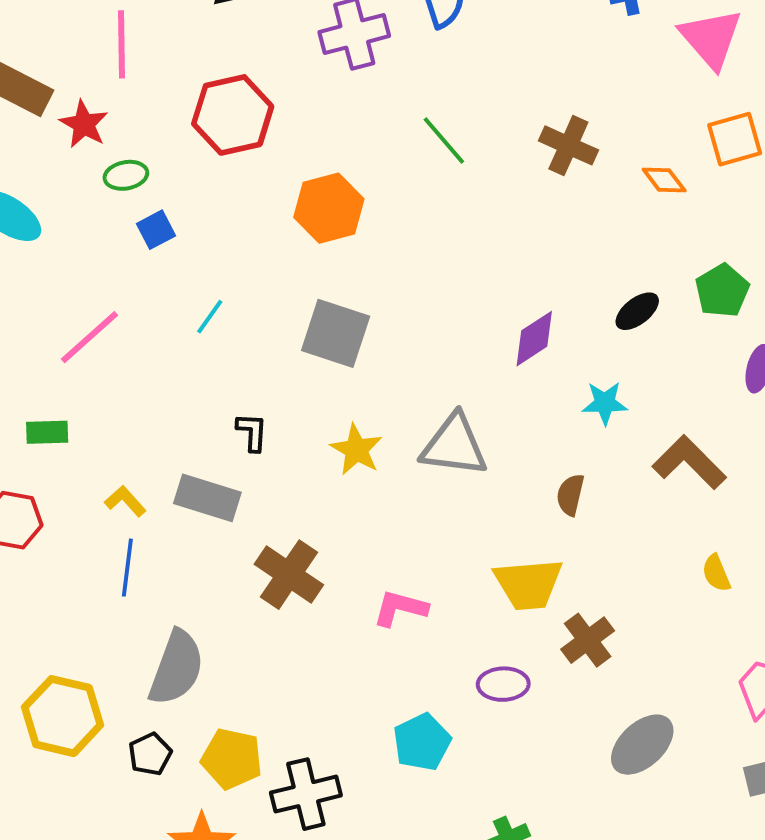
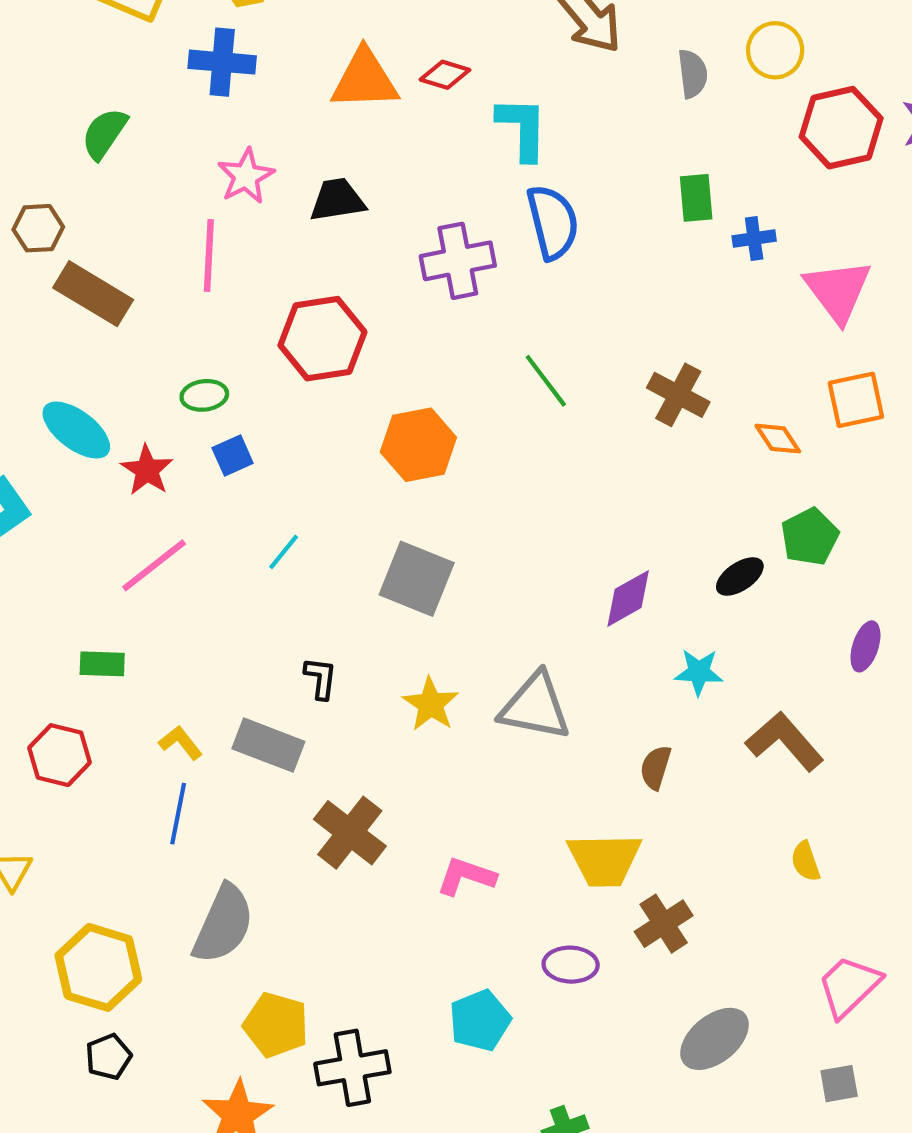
red star: (84, 124) -> (147, 470), moved
green pentagon: (722, 291) -> (810, 537), moved
black pentagon: (150, 754) -> (108, 1057), moved

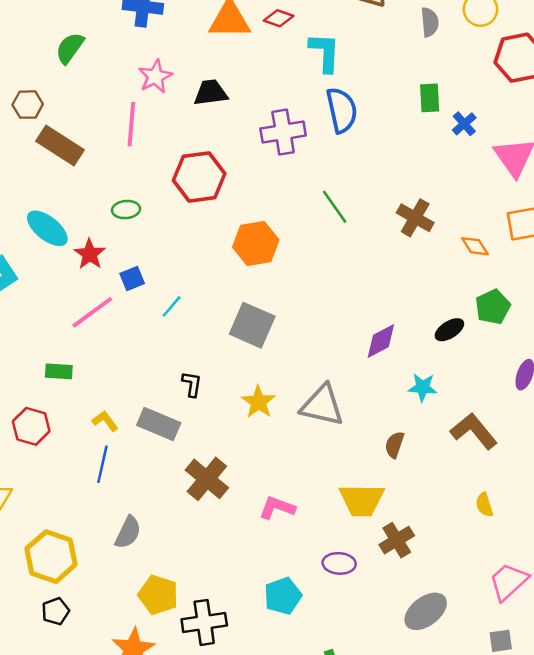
blue cross: (754, 239) -> (464, 124), turned -35
blue square: (233, 455) -> (132, 279), moved
gray semicircle: (223, 924) -> (128, 532), size x0.7

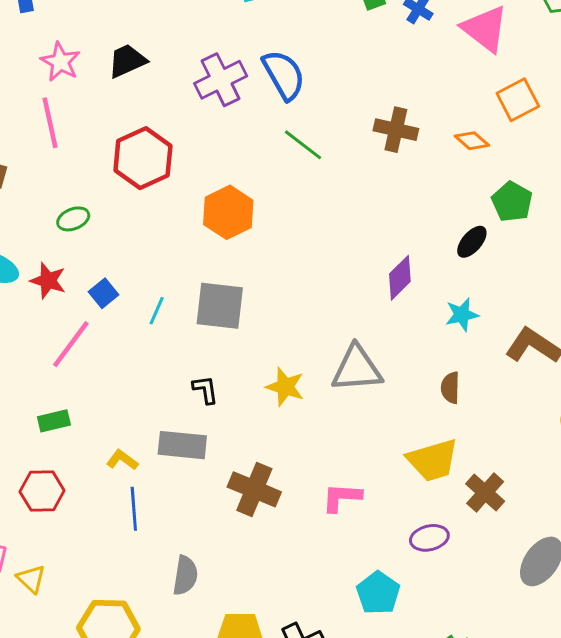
blue semicircle: (342, 110) -> (284, 75), moved
gray square: (252, 325) -> (220, 306), moved

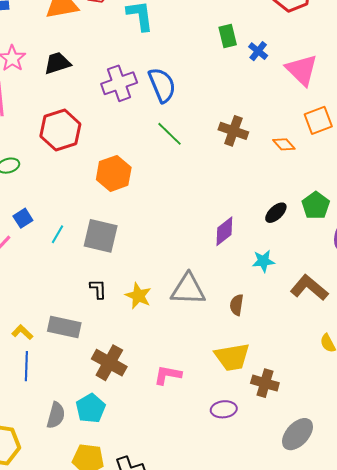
green pentagon: (512, 202) -> (316, 205), moved
brown semicircle: (450, 388) -> (237, 305), moved
black L-shape: (205, 390) -> (98, 289), moved
brown cross: (485, 492) -> (265, 383), turned -32
cyan pentagon: (378, 593) -> (91, 408), moved

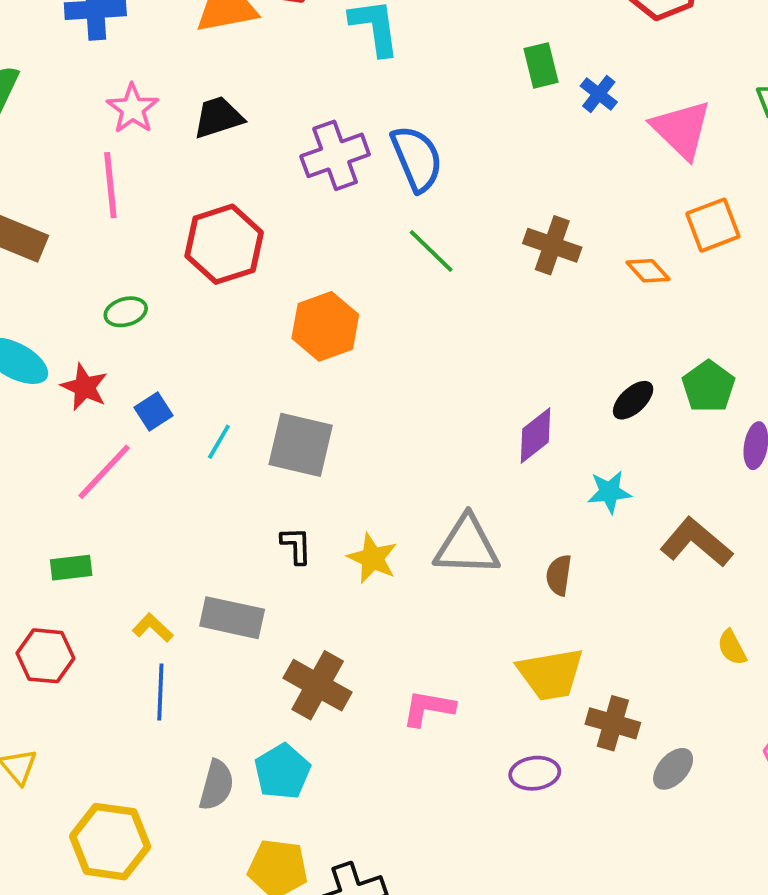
gray ellipse: (297, 434) -> (673, 769), moved, size x0.7

